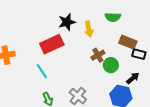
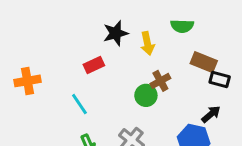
red rectangle: (52, 44) -> (94, 65), size x0.6
green circle: (111, 65) -> (146, 95), moved

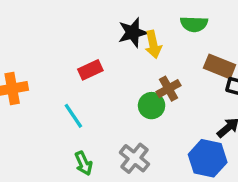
black star: (116, 33) -> (133, 32), moved

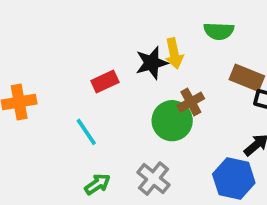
black star: (133, 32) -> (152, 63), moved
green circle: (152, 106) -> (172, 121), size x1.4
green arrow: (84, 163) -> (97, 184), turned -100

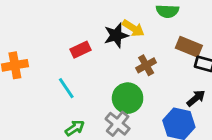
yellow arrow: (174, 53) -> (133, 28), turned -45
green circle: (172, 121) -> (128, 98), moved

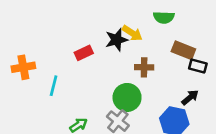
brown cross: (146, 65) -> (144, 67), turned 30
cyan line: (66, 88) -> (54, 86), moved, turned 48

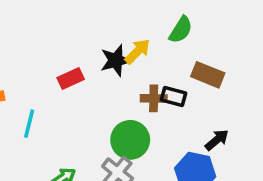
green semicircle: (164, 17) -> (181, 30), turned -60
yellow arrow: (132, 33) -> (137, 51), turned -78
black rectangle: (198, 66) -> (174, 97), moved

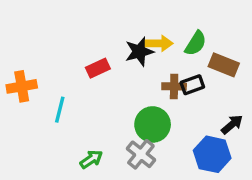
green semicircle: (181, 30) -> (196, 43), moved
yellow arrow: (137, 51) -> (159, 43), turned 45
black rectangle: (174, 97) -> (192, 85), turned -35

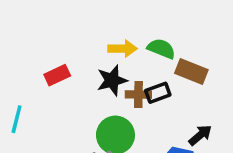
green semicircle: (196, 43) -> (161, 49), turned -100
black star: (139, 52) -> (112, 80), moved

